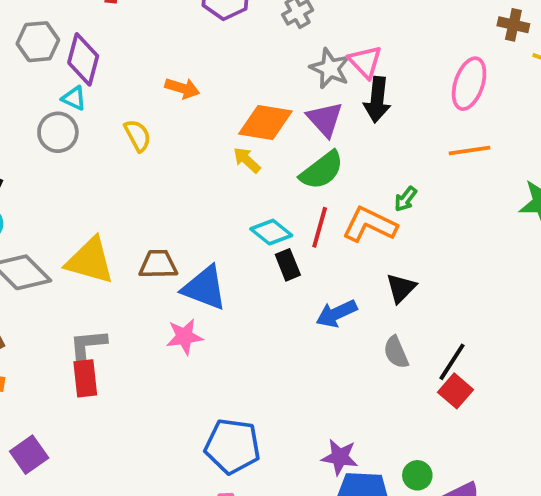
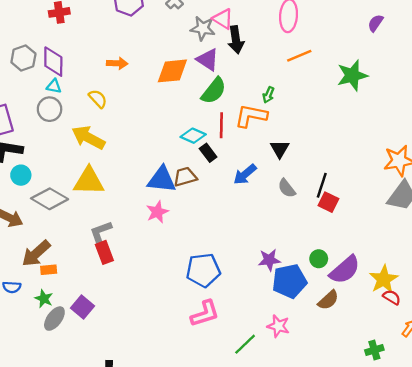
yellow arrow: (247, 160) -> (88, 138), moved, size x1.8
brown trapezoid: (158, 264) -> (185, 177), moved

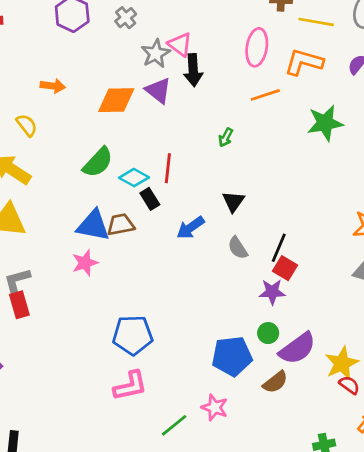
gray star: (203, 28) -> (156, 54), turned 30
green semicircle: (214, 91) -> (98, 162), moved
orange L-shape: (251, 116) -> (304, 62), moved
purple star: (269, 260) -> (272, 292), moved

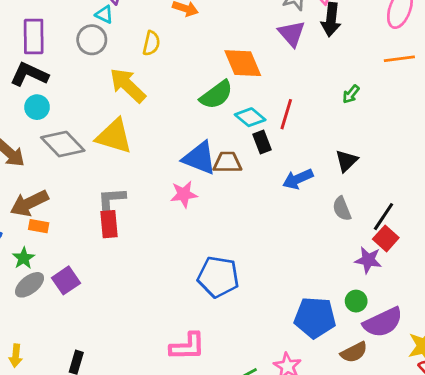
orange diamond: (116, 100) -> (243, 63), moved, turned 57
yellow semicircle: (27, 125) -> (151, 43), turned 40
pink L-shape: (130, 386) -> (187, 346), moved

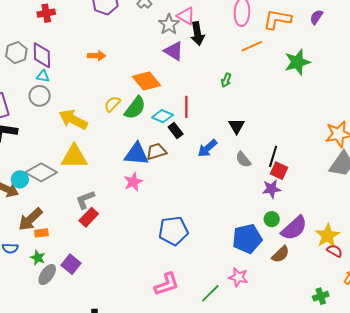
yellow semicircle: (151, 43) -> (112, 104), moved, turned -132
cyan circle: (37, 107) -> (20, 179), moved
red rectangle: (109, 224) -> (89, 217), turned 66

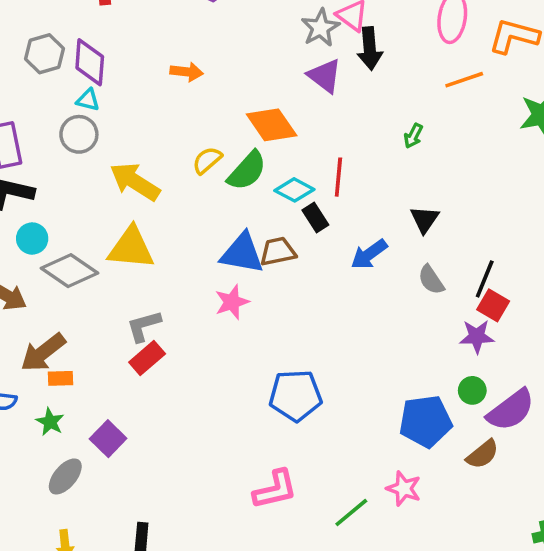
cyan circle: (20, 179) -> (32, 239), moved
gray ellipse: (47, 275) -> (65, 476), moved

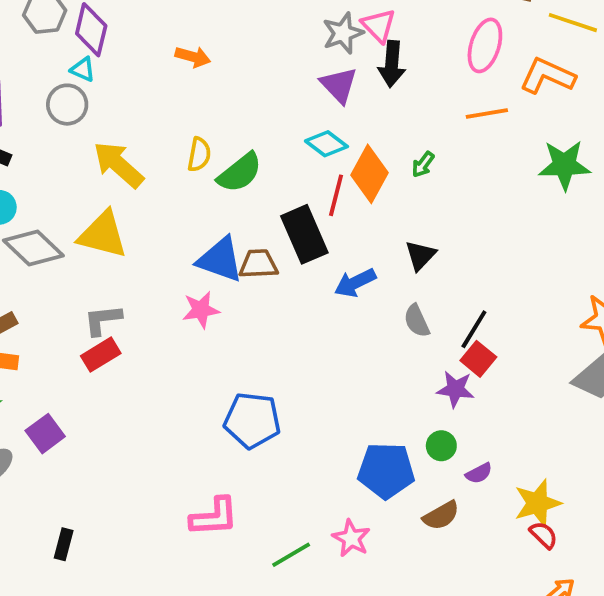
orange diamond: (272, 125) -> (370, 174), moved, turned 54
yellow semicircle: (207, 160) -> (199, 154), turned 132
cyan diamond: (294, 190) -> (326, 144), moved
black rectangle: (315, 218) -> (304, 234), size x1.8
purple semicircle: (511, 410) -> (479, 473), size x0.5

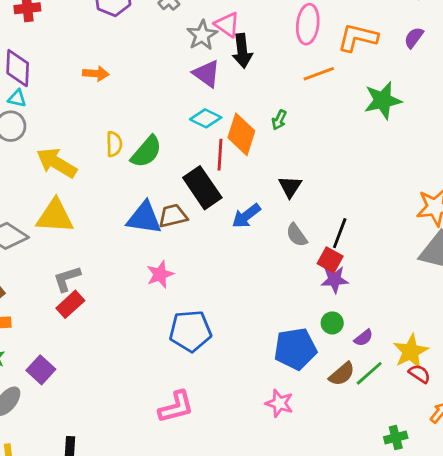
pink star: (201, 310) -> (160, 274), moved
red square: (478, 359) -> (330, 260), moved
green line: (291, 555) -> (369, 373), moved

